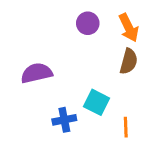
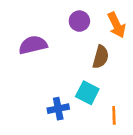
brown semicircle: (129, 61) -> (101, 57), moved
purple semicircle: (37, 73) -> (33, 45), moved

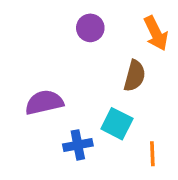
purple circle: (79, 21) -> (90, 28), moved
purple semicircle: (33, 45) -> (44, 102), moved

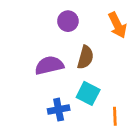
brown semicircle: (135, 76) -> (85, 57), moved
purple semicircle: (44, 102) -> (49, 65), moved

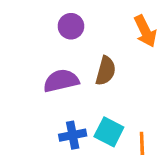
purple circle: (68, 21) -> (71, 26), moved
cyan square: (88, 93) -> (109, 132), moved

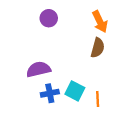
brown semicircle: (106, 71) -> (98, 48), moved
purple semicircle: (61, 81) -> (38, 69), moved

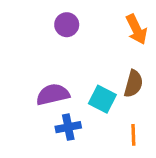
brown semicircle: (98, 48) -> (133, 84), moved
cyan square: (75, 91) -> (102, 99), moved

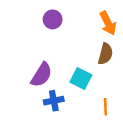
brown semicircle: (133, 84) -> (105, 54), moved
purple semicircle: (53, 94) -> (41, 75), turned 135

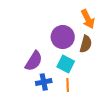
purple circle: (53, 19) -> (63, 37), moved, size x1.5
orange line: (105, 107) -> (68, 85), moved

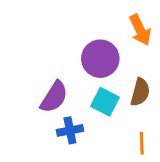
brown semicircle: (86, 44) -> (140, 92), moved
orange line: (68, 85) -> (142, 143), moved

